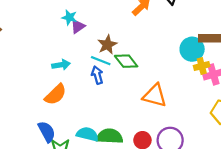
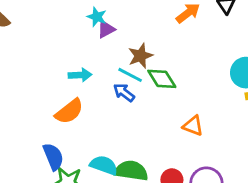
blue arrow: (97, 75) -> (124, 92), turned -42
orange triangle: (155, 96) -> (193, 126), size x0.7

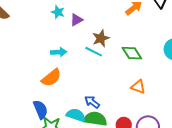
cyan star: (97, 17) -> (58, 12), moved
green diamond: (162, 79) -> (132, 53), moved
blue arrow: (124, 92) -> (92, 102), moved

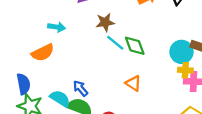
cyan line: (94, 52) -> (115, 43), moved

